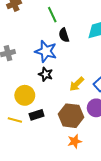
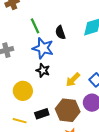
green line: (52, 15) -> (35, 26), moved
black rectangle: (37, 115) -> (42, 114), moved
yellow line: (15, 120) -> (20, 121), moved

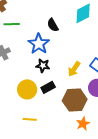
green line: (35, 26) -> (12, 24), moved, turned -56
blue star: (43, 48) -> (39, 44), turned 30
black rectangle: (42, 114) -> (48, 87), moved

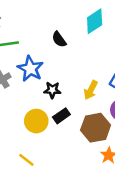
blue star: (39, 44) -> (30, 69), moved
yellow line: (30, 119) -> (26, 160), moved, turned 40

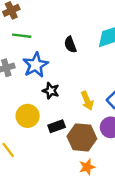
yellow arrow: (91, 90) -> (87, 101), turned -66
black rectangle: (61, 116) -> (57, 126), moved

